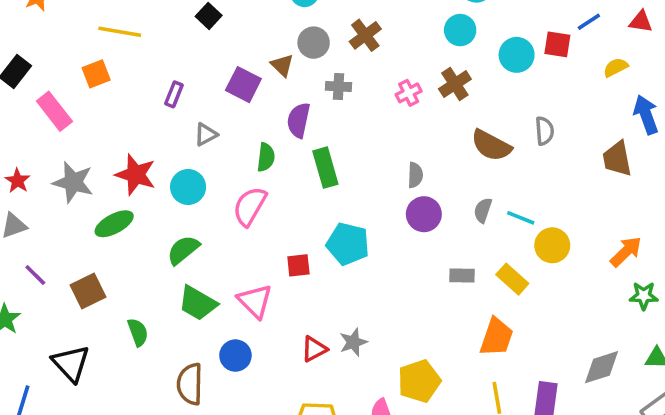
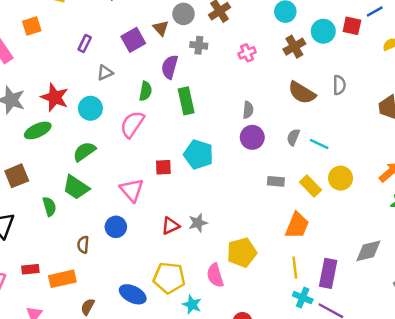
brown cross: (455, 84) -> (294, 47), moved
purple square: (243, 85) -> (133, 40), turned 30
yellow circle: (552, 245) -> (341, 178), moved
green trapezoid: (198, 303) -> (76, 187), moved
brown semicircle: (190, 384) -> (83, 245), size x0.6

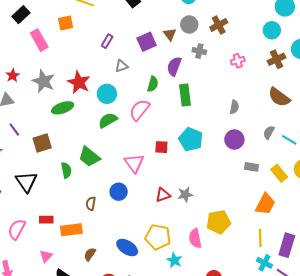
purple circle: (252, 137) -> (234, 140), moved
green semicircle: (84, 152) -> (108, 120), moved

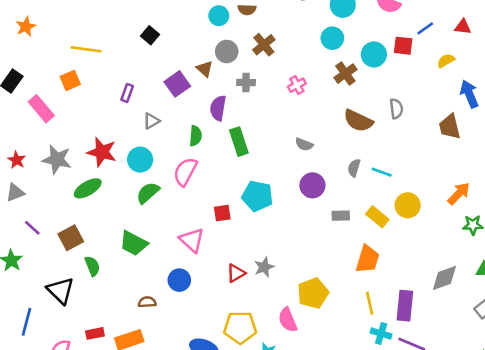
gray semicircle: (234, 107) -> (304, 144), turned 112
green semicircle: (66, 170) -> (92, 266), moved
brown semicircle: (91, 204) -> (147, 302), turned 88

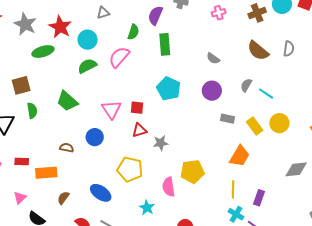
red square: (222, 213) -> (137, 108), moved
red triangle: (236, 273) -> (139, 130), moved
gray diamond: (444, 278) -> (296, 169), moved
purple rectangle: (405, 306) -> (259, 198), size x0.7
yellow pentagon: (240, 327) -> (130, 169), moved

